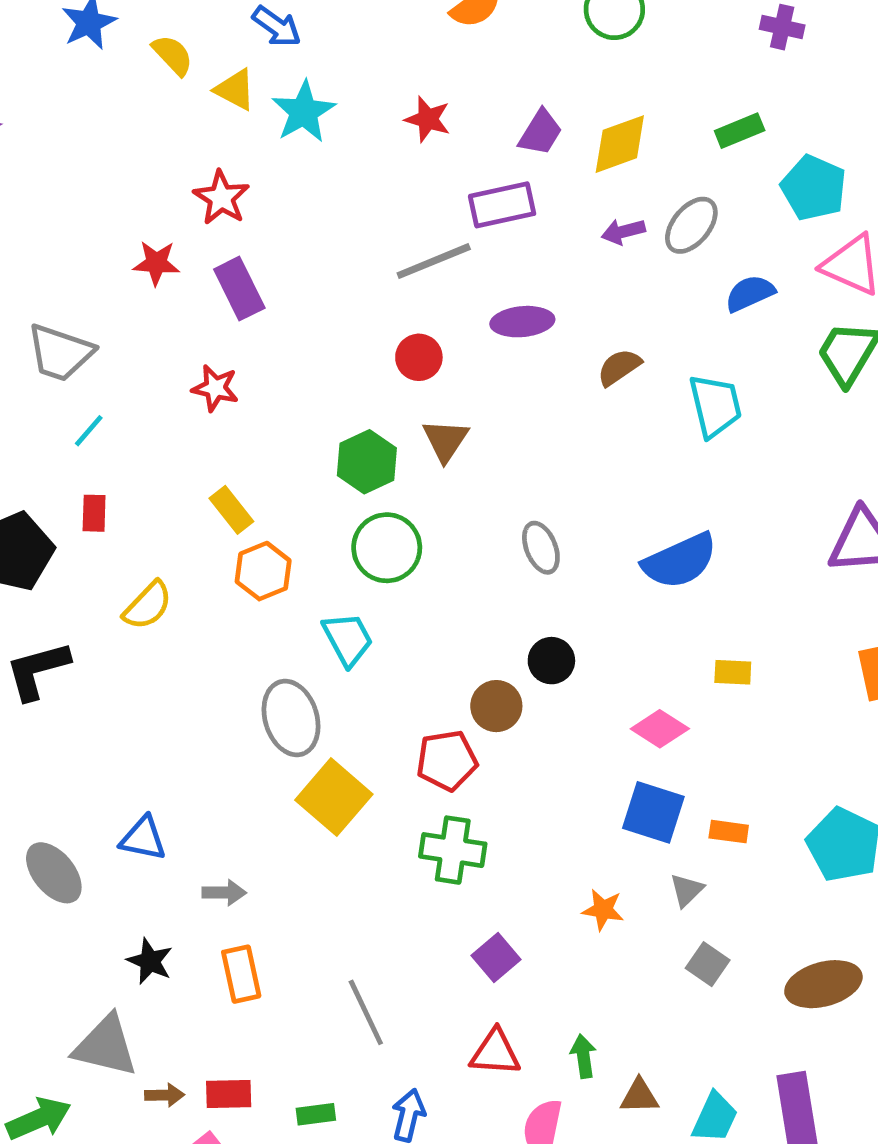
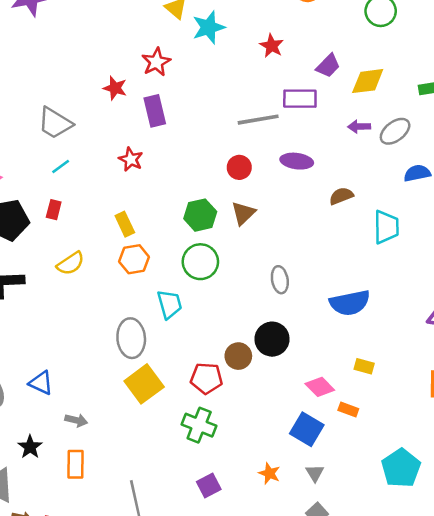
black circle: (551, 661) -> (272, 339), size x1.4
orange rectangle: (729, 832) -> (348, 410), moved
gray triangle: (687, 890) -> (315, 473), turned -30

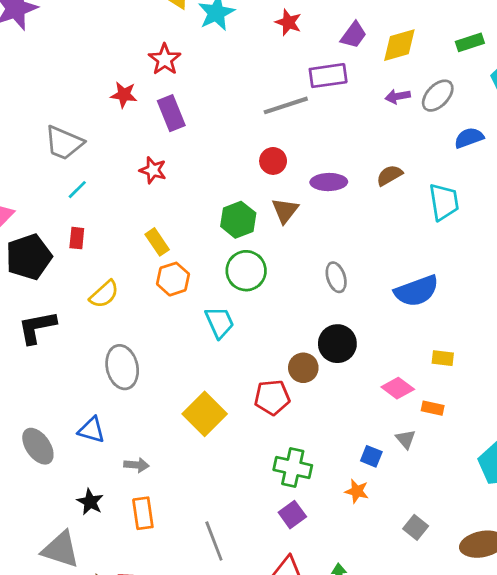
purple ellipse: (297, 161) -> (329, 182), moved
gray ellipse: (131, 338) -> (122, 367), moved
green cross: (199, 425) -> (293, 468), moved
blue square: (307, 429) -> (371, 456), moved, size x0.6
gray triangle: (315, 473) -> (406, 439), moved

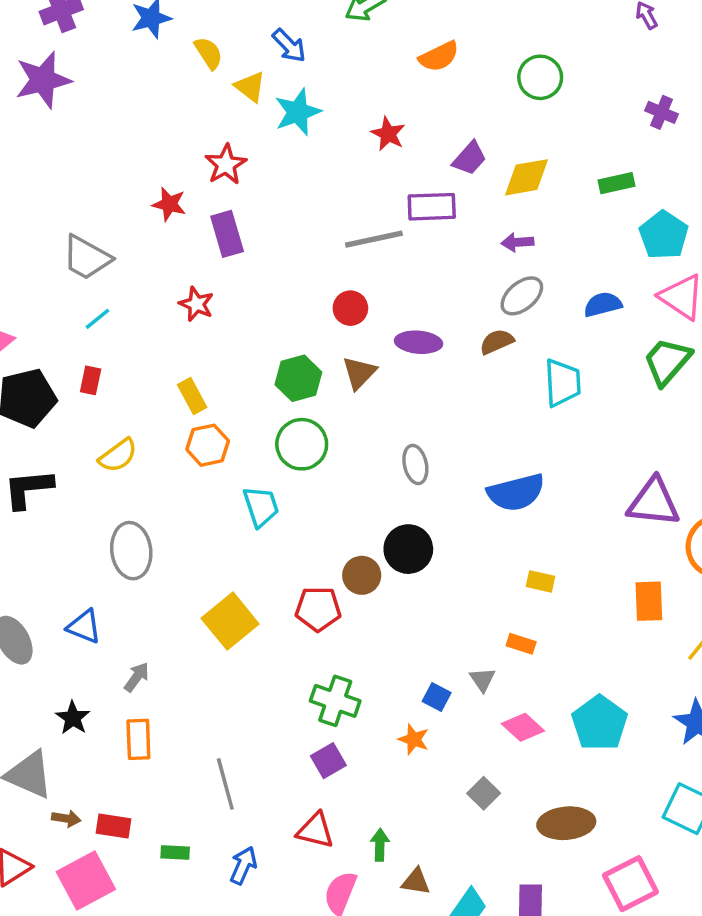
gray ellipse: (438, 96) -> (522, 296), moved
pink diamond: (398, 388) -> (523, 727), moved
gray arrow: (136, 465) -> (137, 677), turned -65

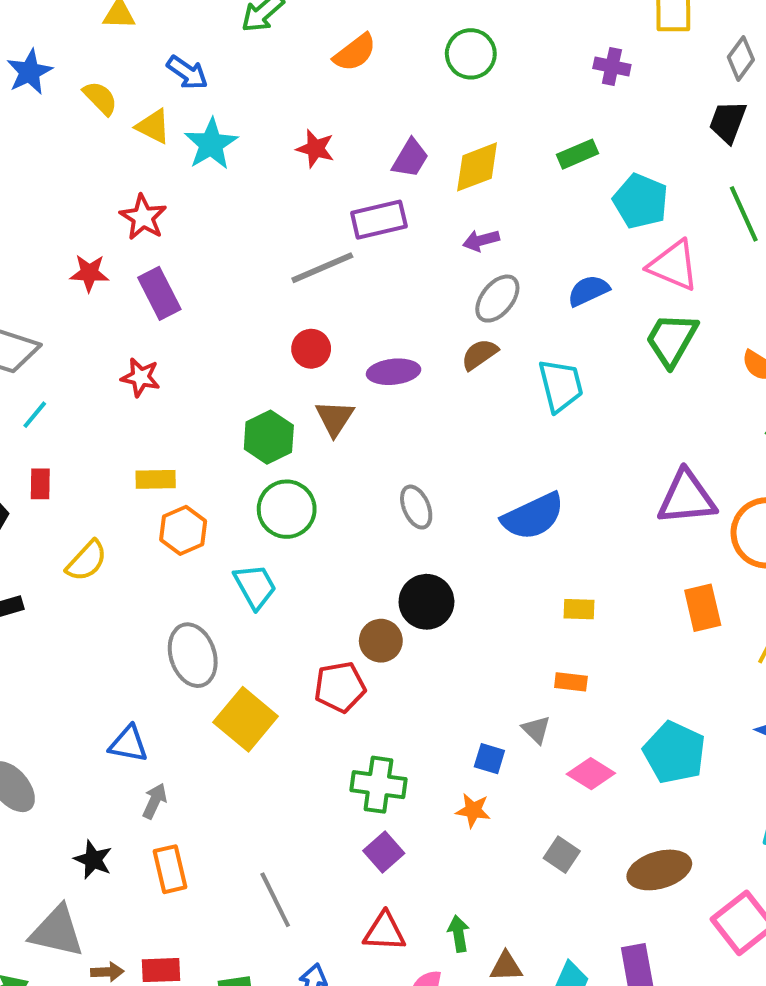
yellow rectangle: (192, 396) -> (156, 479), turned -52
gray ellipse: (131, 551) -> (193, 655), moved
blue triangle: (84, 627) -> (128, 744), moved

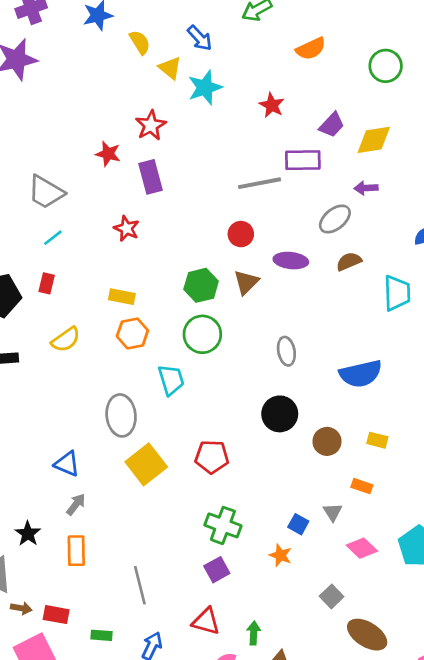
gray ellipse: (497, 299) -> (335, 219), moved
brown circle: (381, 641) -> (327, 441), moved
brown ellipse: (659, 870) -> (367, 635), moved, turned 36

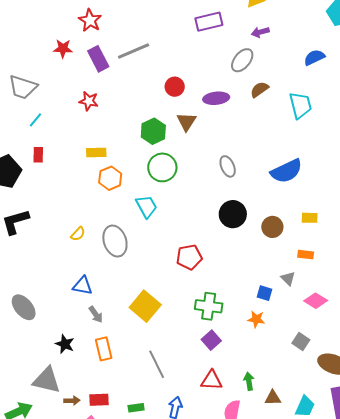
gray line: (259, 183) -> (134, 51), moved
yellow semicircle: (66, 340) -> (78, 234), moved, size x0.7
yellow square: (146, 464) -> (145, 306), moved
gray arrow: (76, 504) -> (96, 315), turned 120

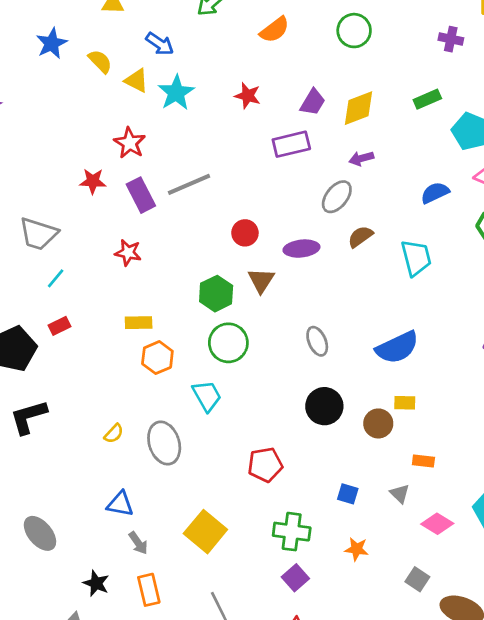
red rectangle: (38, 155) -> (60, 326), turned 63
yellow rectangle: (310, 218) -> (405, 403), moved
blue square: (264, 293) -> (348, 494), moved

